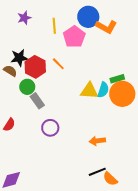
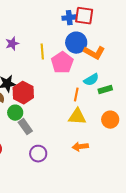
orange line: (58, 64) -> (76, 95), moved, turned 56
green rectangle: (117, 79) -> (105, 90), moved
cyan semicircle: (103, 90) -> (91, 80), moved, turned 42
orange circle: (122, 94) -> (110, 120), size x0.7
orange arrow: (97, 141) -> (80, 147), moved

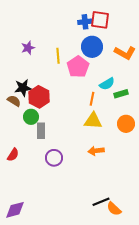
orange L-shape: (94, 53) -> (125, 53), moved
gray rectangle: (25, 127) -> (41, 131), turned 35

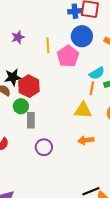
orange line: (92, 99) -> (92, 88), moved

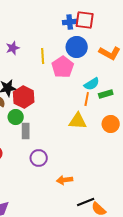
orange arrow: (86, 140) -> (65, 180), moved

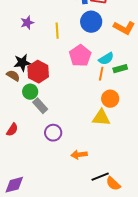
pink pentagon: (63, 67) -> (80, 56), moved
yellow triangle: (78, 121) -> (101, 118), moved
orange circle: (111, 124) -> (110, 99), moved
gray rectangle: (26, 131) -> (40, 106), turned -42

